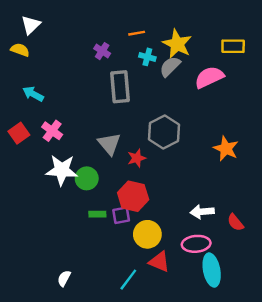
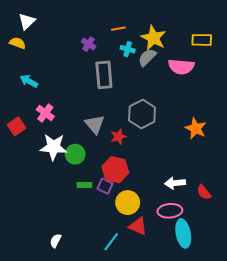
pink semicircle: (209, 77) -> (181, 67), turned -150
red square: (19, 133) -> (16, 126), moved
purple square: (121, 215) -> (105, 186), turned 35

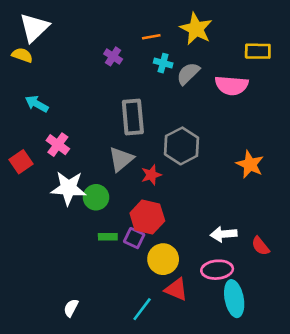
white triangle: (27, 21) -> (34, 28), size x1.4
yellow star: (153, 38) -> (196, 29), moved
gray rectangle: (104, 75) -> (133, 117), moved
gray triangle: (95, 124) -> (121, 159), turned 30

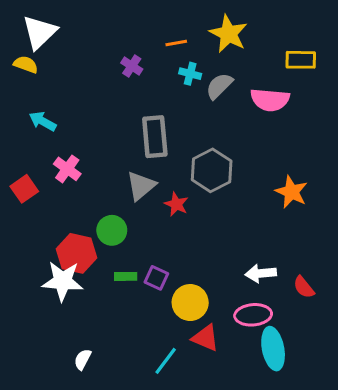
red star: (151, 175) -> (176, 204), turned -30
white star: (68, 188) -> (63, 281), moved
red hexagon: (147, 217) -> (76, 253), moved

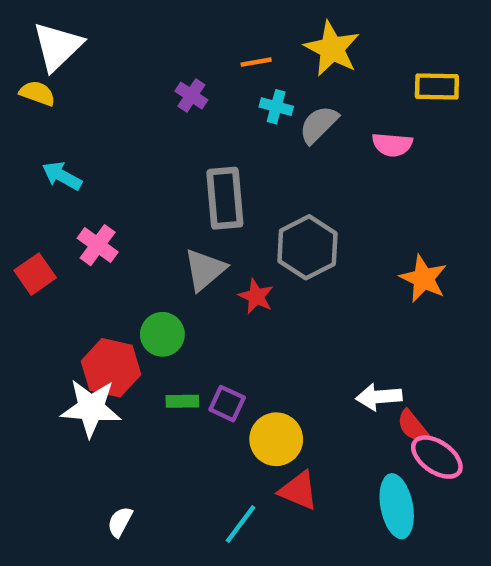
pink semicircle: (270, 100) -> (392, 145), size x0.7
red semicircle: (304, 287) -> (412, 426), moved
pink ellipse: (253, 315) -> (437, 457), moved, turned 40

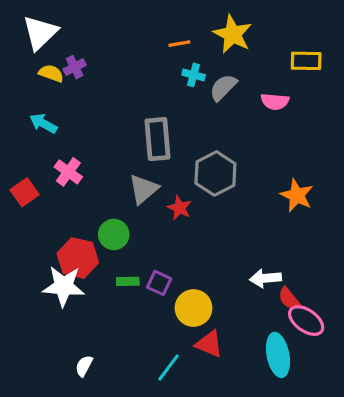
yellow semicircle: (37, 93) -> (51, 73), moved
purple cross: (191, 96) -> (75, 67), moved, turned 30

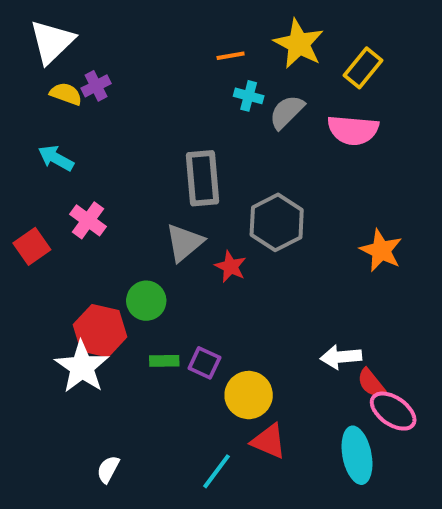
yellow rectangle: (306, 61) -> (363, 68), moved, turned -52
pink semicircle: (275, 102) -> (353, 130), size x1.4
white star: (64, 286) -> (82, 367), turned 30

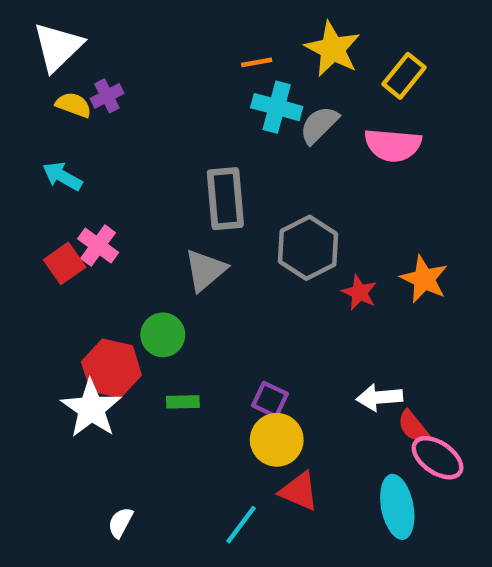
cyan cross: (249, 96) -> (277, 107), size x1.5
red square: (32, 246) -> (65, 263), moved
red star: (231, 267) -> (359, 292), moved
purple square: (204, 363) -> (270, 400), moved

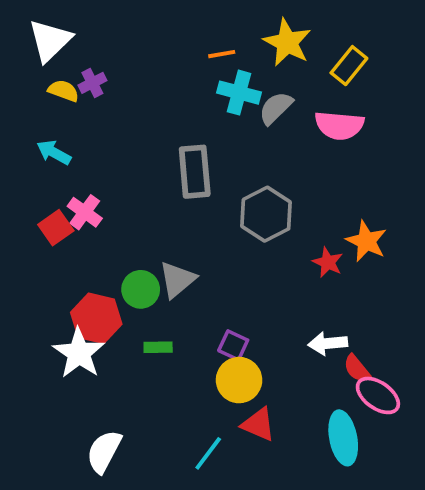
gray triangle: (205, 270) -> (177, 280), moved
red star: (359, 292) -> (328, 262), moved
white semicircle: (120, 522) -> (104, 451), size x1.6

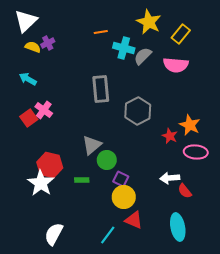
orange line: (222, 54) -> (101, 32), moved
green circle: (141, 289) -> (107, 160), moved
pink ellipse: (378, 395) -> (196, 152), moved, turned -30

